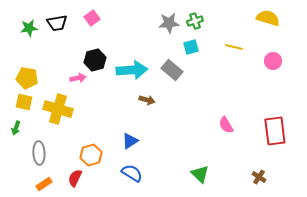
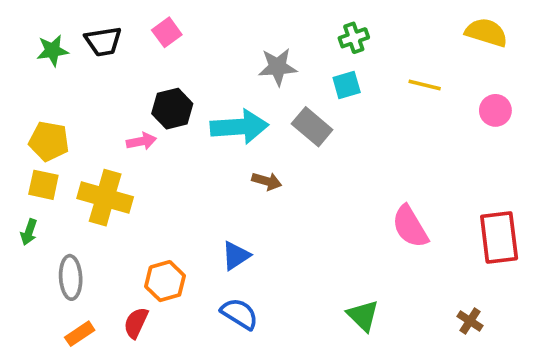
gray star: (169, 23) -> (278, 67), moved
pink semicircle: (226, 125) -> (410, 227), size x1.4

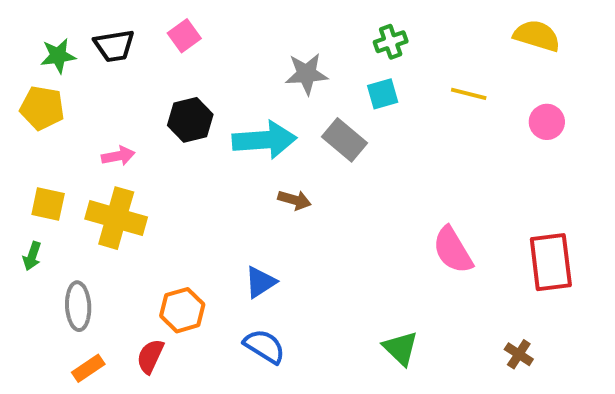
yellow pentagon: (49, 141) -> (42, 108), moved
pink arrow: (141, 141) -> (118, 156), moved

